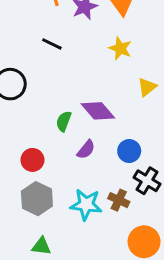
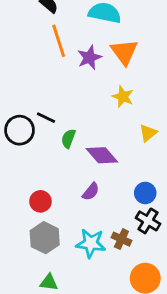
black line: (52, 44) -> (46, 118), moved
green semicircle: (64, 121) -> (68, 139), moved
blue circle: (129, 151) -> (145, 193), moved

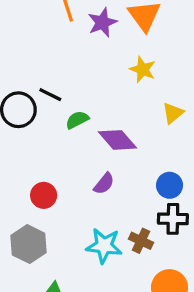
green semicircle: (68, 139) -> (77, 120), turned 42
black cross: (148, 221) -> (173, 219), turned -30
gray hexagon: (45, 238) -> (28, 244), moved

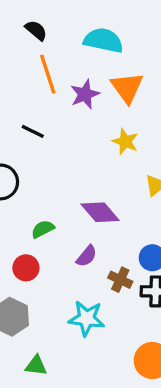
black line: (50, 95) -> (33, 131), moved
green semicircle: (77, 120) -> (43, 229), moved
brown cross: (141, 241) -> (120, 280), moved

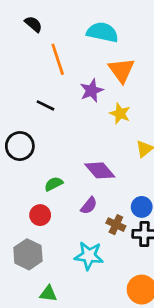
black semicircle: (36, 30) -> (33, 24), moved
purple star: (85, 94) -> (92, 90), moved

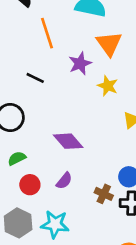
purple diamond: (100, 170) -> (68, 141), moved
green semicircle: (54, 184) -> (17, 158), moved
purple semicircle: (89, 206) -> (64, 181), moved
cyan star: (89, 256) -> (55, 224), moved

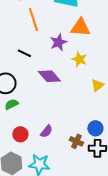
orange triangle: (109, 44) -> (80, 27), turned -50
purple diamond: (68, 141) -> (49, 76), moved
green semicircle: (17, 158) -> (11, 104), moved

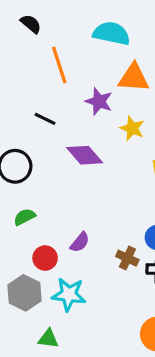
purple star: (58, 42) -> (99, 101), turned -30
green semicircle: (11, 104) -> (24, 217), moved
red circle: (20, 134) -> (45, 258), moved

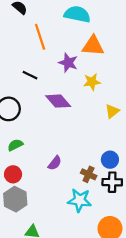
yellow star: (132, 128) -> (92, 82), turned -30
red circle: (45, 258) -> (13, 174), moved
cyan star: (69, 294) -> (80, 200), moved

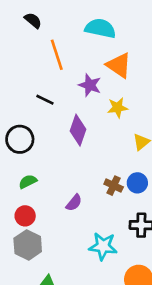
orange triangle: (93, 46) -> (119, 65), turned 30
purple diamond: (58, 101) -> (78, 130), turned 60
blue circle: (110, 160) -> (137, 183), moved
brown cross: (89, 174) -> (114, 186), moved

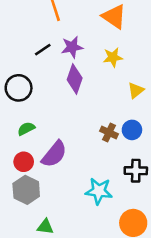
purple star: (90, 85) -> (72, 47), moved, turned -30
black line: (45, 100) -> (43, 50), turned -60
purple semicircle: (74, 203) -> (54, 154), moved, size x1.6

